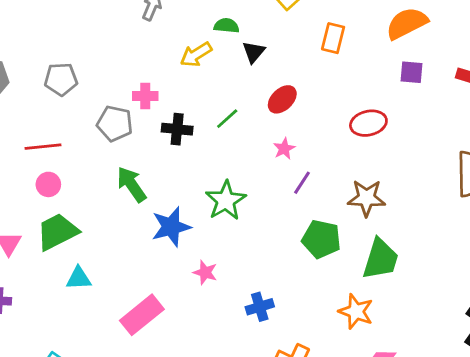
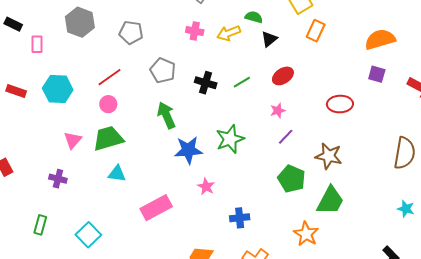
orange rectangle: (333, 38) -> (316, 31), moved
pink cross: (145, 96) -> (195, 31), moved
red line: (43, 147) -> (110, 77), turned -40

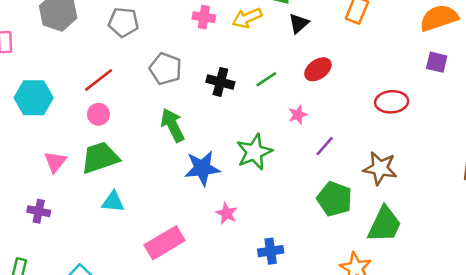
pink star: (278, 111) -> (298, 115), moved

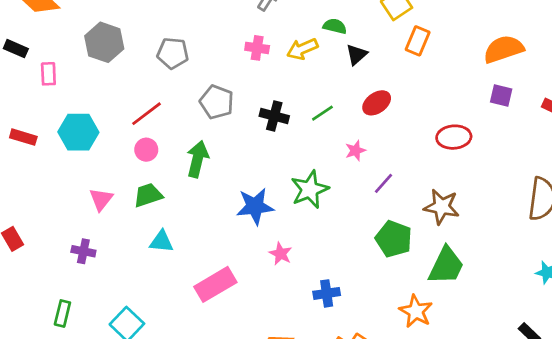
green arrow: (173, 125) -> (197, 159), moved, turned 40
green trapezoid: (100, 158) -> (148, 195), size x0.7

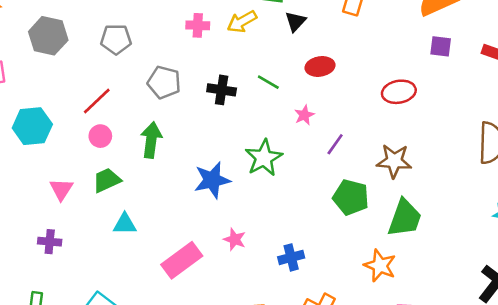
red ellipse: (377, 103) -> (320, 66), turned 32
green line: (322, 113) -> (268, 82), turned 70
pink star: (281, 254) -> (235, 239), moved

